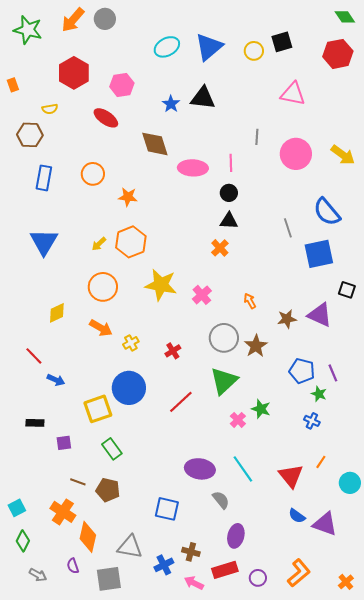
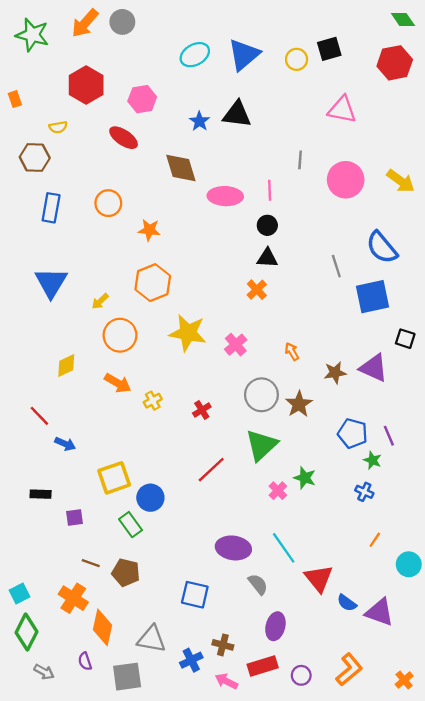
yellow arrow: (99, 244) -> (100, 301), moved
blue circle: (129, 388) -> (150, 498), moved, size x0.7
red triangle: (291, 476) -> (319, 578), moved
green diamond: (23, 541) -> (27, 632), size x1.4

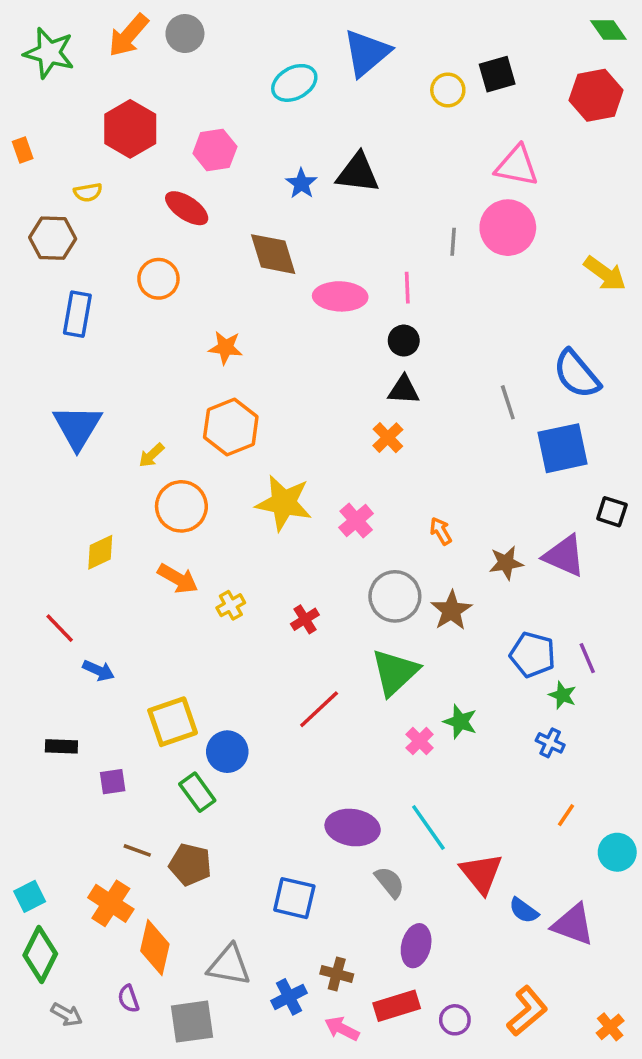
blue triangle: (244, 55) -> (367, 53), moved
pink circle: (346, 180) -> (508, 228), moved
orange circle: (108, 203) -> (158, 279), moved

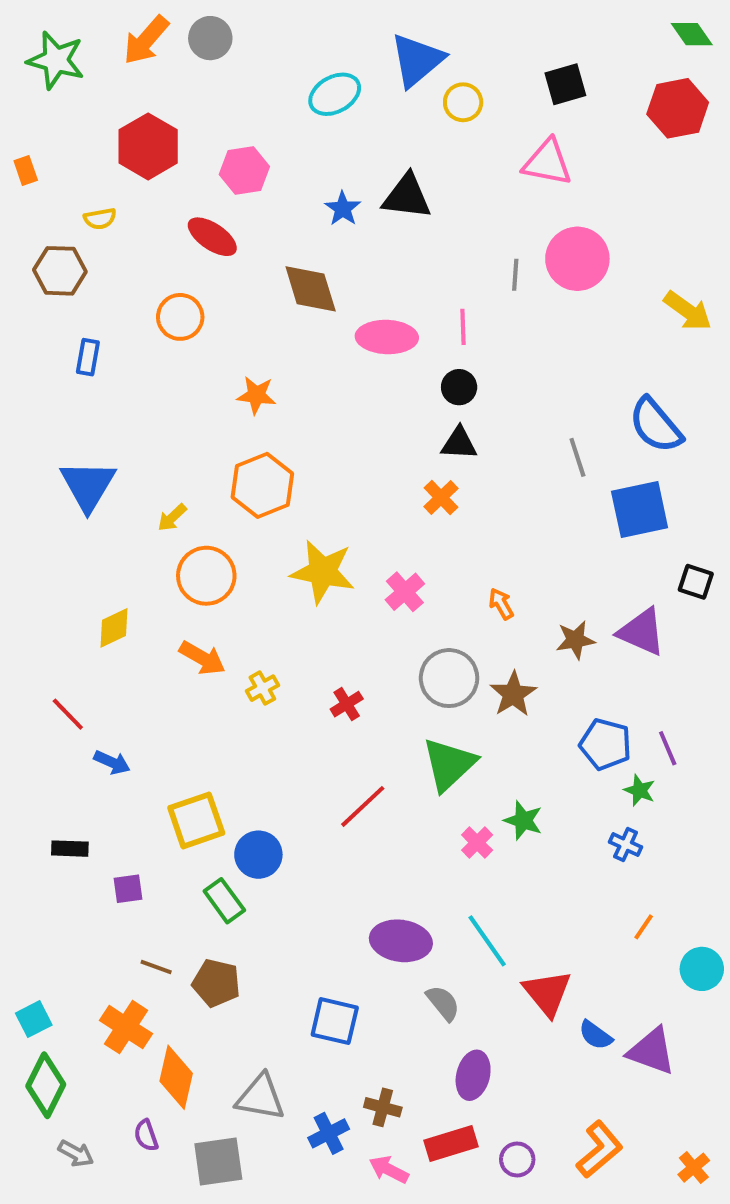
yellow circle: (448, 90) -> (463, 102), moved
pink triangle: (517, 166) -> (547, 162), moved
blue rectangle: (77, 314) -> (88, 357), size x0.7

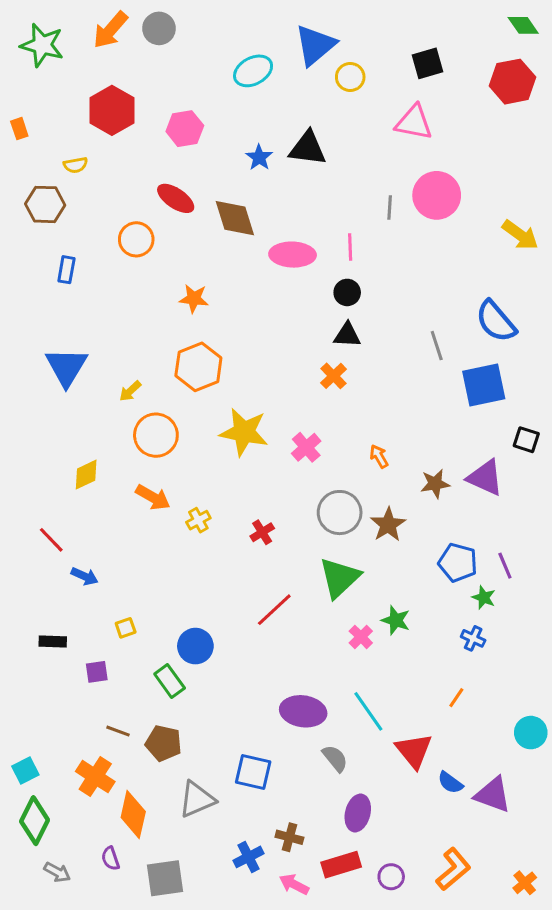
red ellipse: (212, 237) -> (176, 198), moved
yellow square: (196, 820) -> (126, 628), moved, size x0.5
orange line: (644, 927) -> (456, 698), moved
gray triangle: (260, 1097) -> (197, 799), moved, turned -33

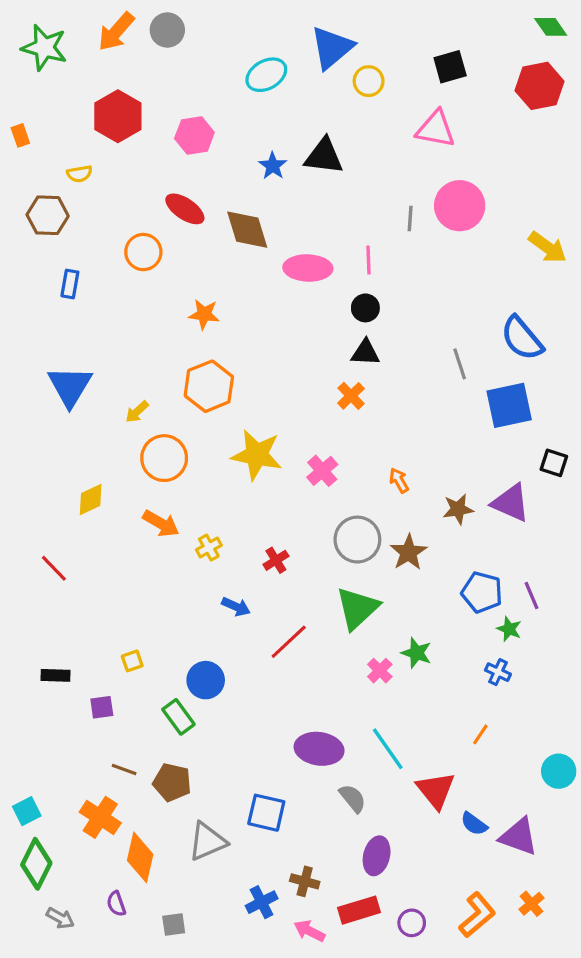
blue arrow: (85, 576) -> (236, 607), moved
gray square: (165, 878) -> (174, 924), size x0.6
orange cross: (525, 883) -> (532, 904), moved

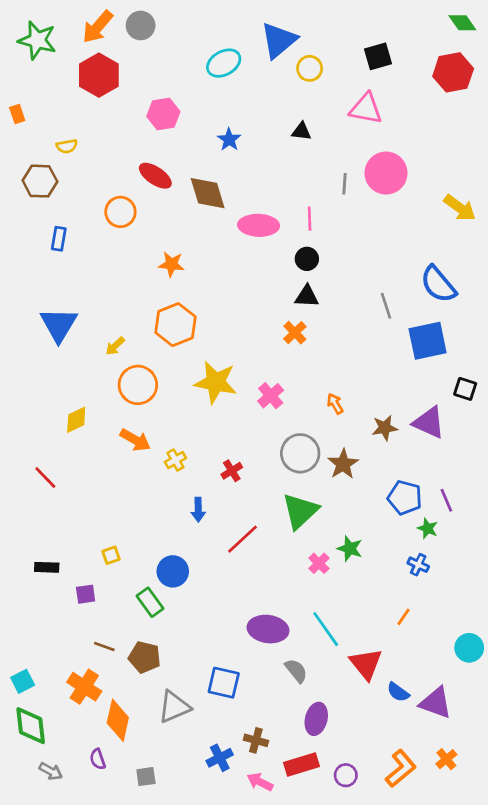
red hexagon: (118, 116) -> (99, 75), moved
black triangle: (324, 156) -> (302, 131), moved, size x0.6
blue arrow: (236, 607) -> (198, 510), turned 65
green diamond: (36, 864) -> (31, 726), turned -33

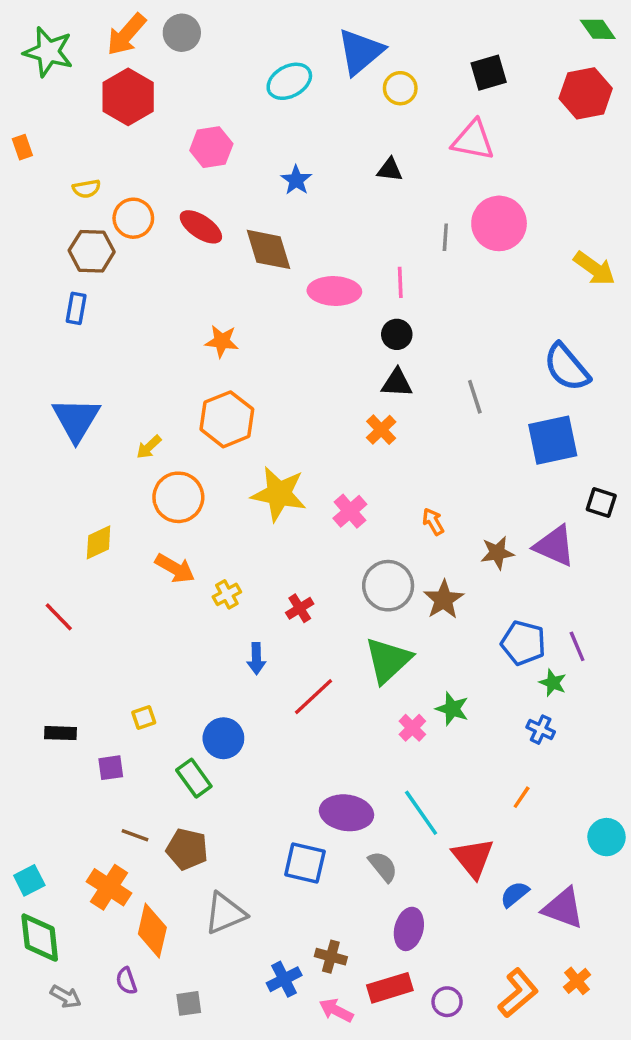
brown hexagon: (40, 181) -> (92, 251), moved
orange circle: (120, 212) -> (133, 218), moved
gray line: (386, 306) -> (475, 397), moved
blue square: (224, 683) -> (305, 863), moved
blue semicircle: (398, 692) -> (515, 894), turned 105

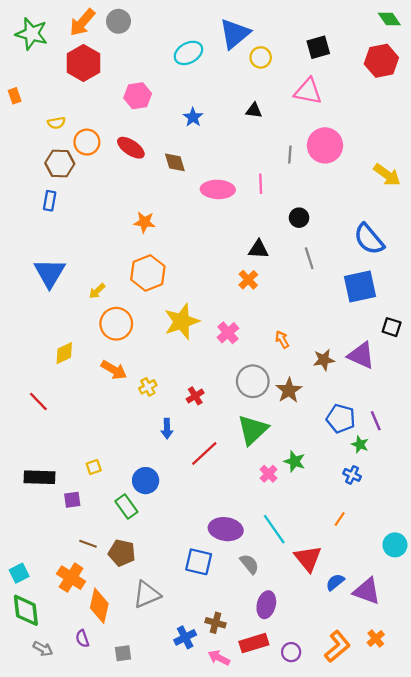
brown diamond: (268, 249) -> (175, 162), size x0.7
black circle: (397, 334) -> (299, 218), moved
yellow star: (279, 494) -> (182, 321), turned -30
black rectangle: (60, 733) -> (39, 477), size x1.5

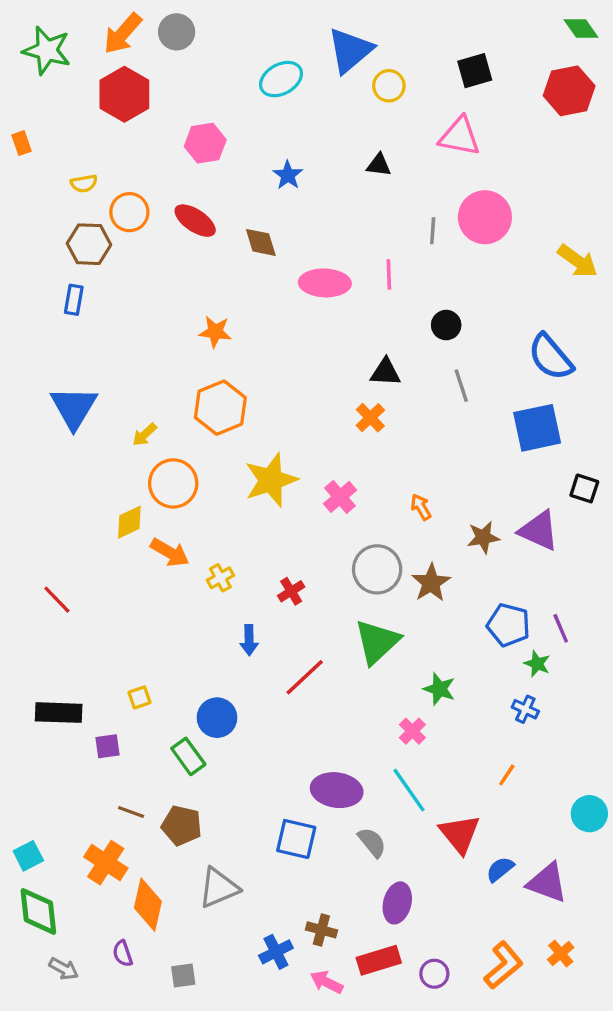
yellow diamond: (64, 353) -> (129, 522), moved
pink cross: (269, 474) -> (412, 731), moved

